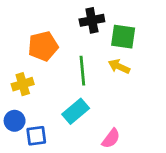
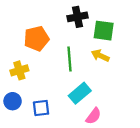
cyan rectangle: (76, 111) -> (80, 93), moved
blue square: (36, 136) -> (41, 108), moved

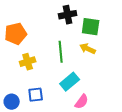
orange pentagon: (36, 39) -> (16, 34), moved
yellow cross: (19, 70) -> (28, 62), moved
blue circle: (13, 101) -> (12, 102), moved

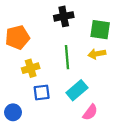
black cross: (68, 15) -> (64, 16), moved
yellow arrow: (88, 49) -> (97, 54), turned -35
blue square: (36, 95) -> (42, 92), moved

